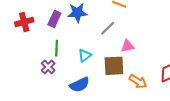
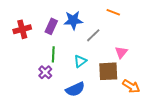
gray line: (108, 28) -> (93, 35), moved
pink triangle: (127, 46) -> (121, 52), turned -40

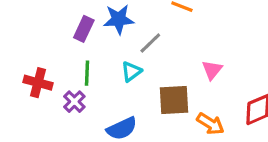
red cross: (22, 29) -> (38, 83), moved, turned 30
pink triangle: (121, 52) -> (212, 70), moved
cyan triangle: (80, 61) -> (131, 72), moved

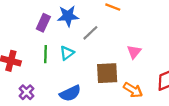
cyan triangle: (131, 72) -> (67, 53), moved
purple cross: (74, 102) -> (26, 92), moved

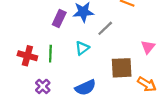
green line: (46, 54) -> (50, 54), moved

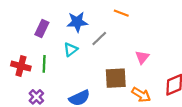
purple rectangle: (59, 18) -> (42, 29), moved
cyan triangle: (82, 48) -> (71, 49), moved

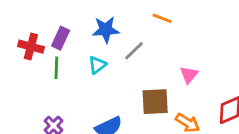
green line: (44, 64) -> (56, 68), moved
red cross: (21, 66) -> (31, 47), moved

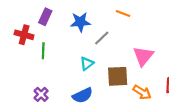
purple rectangle: (61, 38) -> (45, 17), moved
cyan triangle: (97, 65) -> (87, 64), moved
pink triangle: (189, 75) -> (143, 56), size x1.5

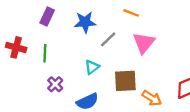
red cross: (24, 35) -> (16, 47), moved
pink triangle: (143, 56) -> (144, 43), moved
purple cross: (41, 94) -> (55, 84), moved

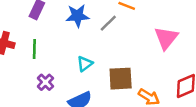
gray line: (108, 39) -> (108, 23), moved
pink triangle: (144, 43) -> (166, 38), moved

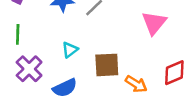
purple cross: (45, 82) -> (29, 69), size x1.5

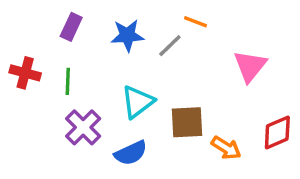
cyan triangle: (70, 50) -> (138, 102), size x1.5

